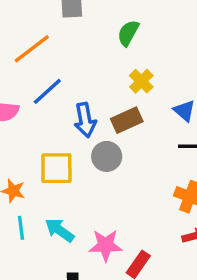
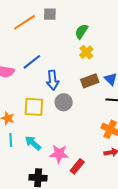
orange line: (32, 49) -> (24, 22), moved
yellow cross: (141, 81) -> (86, 52), moved
brown rectangle: (127, 120) -> (90, 81), moved

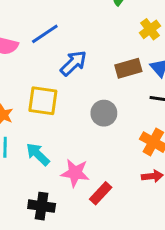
yellow cross: (86, 52) -> (150, 29), moved
blue arrow: (53, 80) -> (73, 63), turned -132
gray circle: (64, 102) -> (104, 113), moved

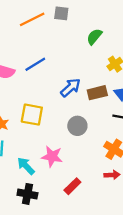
blue arrow: (73, 63) -> (71, 88), moved
cyan arrow: (38, 154) -> (26, 166), moved
pink star: (75, 173) -> (52, 157), moved

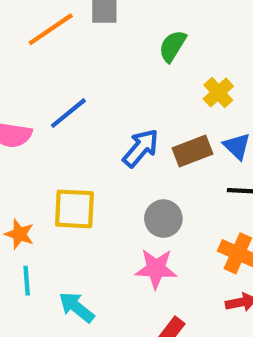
pink star: (52, 157) -> (156, 269), moved

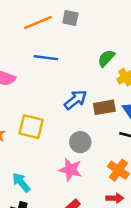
green semicircle: (173, 46) -> (106, 58), moved
blue line: (68, 113) -> (46, 58), moved, turned 35

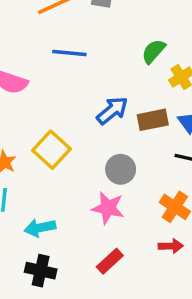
yellow square: (31, 127) -> (52, 150), turned 30
cyan arrow: (21, 182) -> (40, 228), turned -60

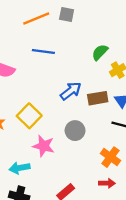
pink star: (108, 208) -> (44, 146), moved

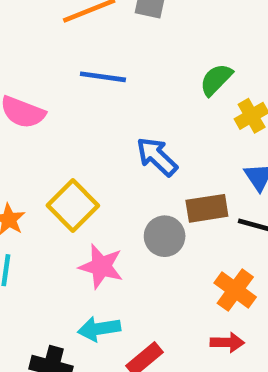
blue arrow: (71, 91) -> (157, 157), turned -100
brown rectangle: (98, 98) -> (207, 208), moved
cyan arrow: (20, 168) -> (99, 329), moved

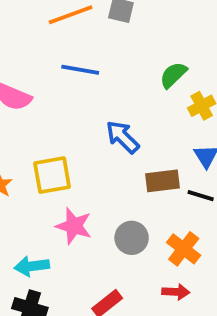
yellow square: (73, 206) -> (52, 175), turned 33
gray circle: (165, 236) -> (132, 238), moved
cyan arrow: (99, 329) -> (32, 266), moved

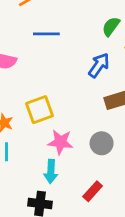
blue arrow: (123, 137) -> (99, 65), moved, turned 90
cyan arrow: (32, 266) -> (51, 171), moved, turned -70

